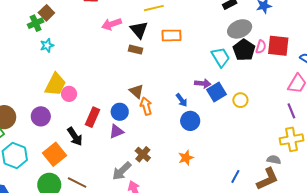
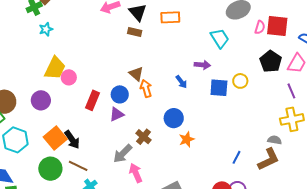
black pentagon: (244, 50) -> (271, 61), moved
blue square: (217, 92) -> (219, 88), moved, turned 36
blue circle: (190, 121) -> (174, 118), moved
black arrow: (75, 136) -> (72, 140), moved

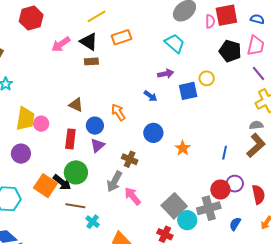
brown triangle: (136, 74) -> (76, 105), moved
orange star: (187, 139) -> (183, 148), moved
green circle: (50, 169) -> (76, 172), moved

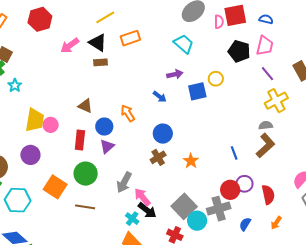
orange star: (183, 148) -> (191, 161), moved
blue line: (225, 153) -> (234, 153), turned -32
brown cross: (130, 159) -> (158, 157), moved, turned 35
black arrow: (62, 182) -> (147, 210), moved
cyan cross: (93, 222) -> (132, 219), moved

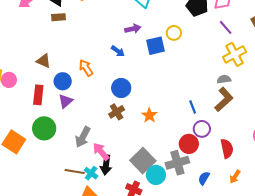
purple circle: (244, 184) -> (202, 129), moved
brown line: (85, 207) -> (75, 171), moved
black arrow: (147, 210) -> (106, 165), turned 60

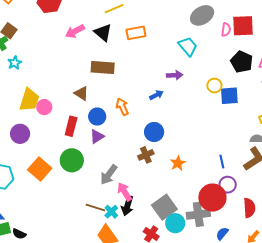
brown rectangle: (58, 17) -> (103, 68), moved, size x1.6
blue square: (155, 46) -> (229, 96), moved
blue arrow: (118, 51) -> (156, 95), turned -72
red circle: (189, 144) -> (212, 198), size x1.4

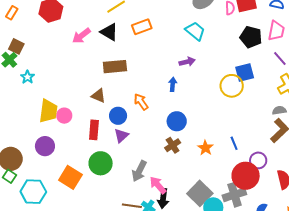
yellow circle: (214, 86) -> (232, 86), moved, size x1.5
blue arrow: (156, 95) -> (173, 84), turned -48
blue line: (222, 162) -> (234, 143), moved

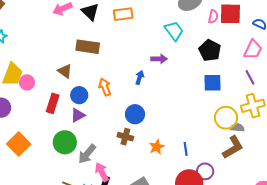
black pentagon: (251, 37) -> (210, 50), moved
yellow circle: (232, 86) -> (226, 118), moved
brown cross: (173, 145) -> (125, 137), turned 35
green circle: (101, 163) -> (65, 142), moved

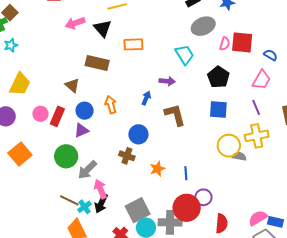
orange rectangle: (123, 14) -> (133, 44), moved
pink circle: (27, 82) -> (40, 114), moved
brown L-shape: (233, 147) -> (175, 115), moved, turned -80

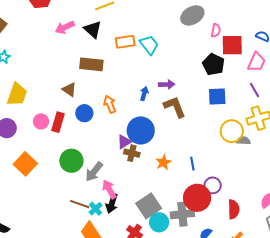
red square: (242, 42) -> (232, 45), moved
cyan trapezoid: (185, 55) -> (149, 45), moved
purple arrow: (167, 81) -> (167, 84), moved
purple triangle: (81, 130) -> (124, 142), moved
blue circle: (138, 134) -> (141, 130), size x1.4

